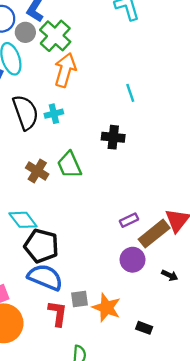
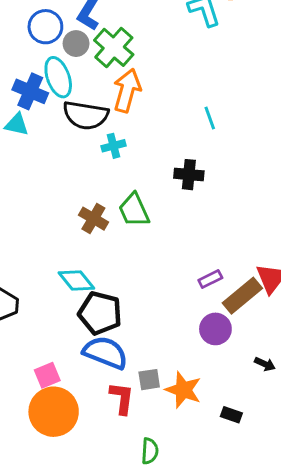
black semicircle: (25, 112) -> (86, 115), moved, turned 120
black arrow: (170, 275) -> (265, 364), moved

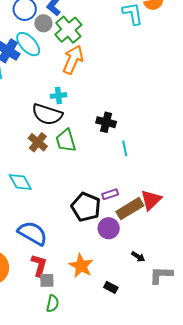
cyan ellipse: (58, 77) -> (28, 44), turned -32
black semicircle: (86, 115) -> (47, 114), moved
cyan line: (210, 118) -> (125, 148), moved
black pentagon: (100, 313) -> (86, 207), moved
gray square: (149, 380) -> (47, 280), moved

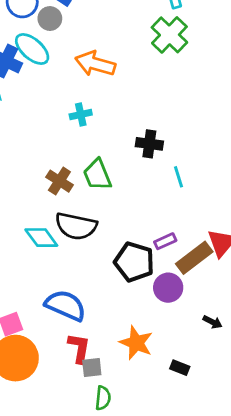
green cross: (68, 30) -> (169, 35), moved
orange arrow: (73, 60) -> (95, 64), turned -92
black semicircle: (47, 114) -> (76, 226), moved

